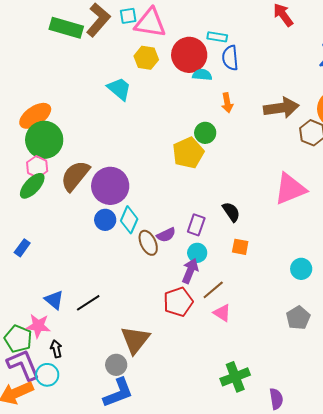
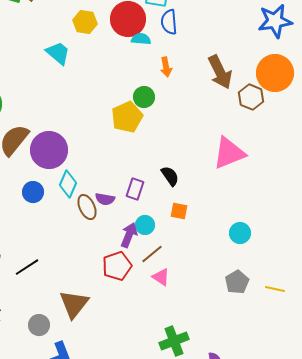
brown arrow: (281, 108) -> (220, 72), turned 72
blue circle: (105, 220) -> (33, 192), moved
purple semicircle: (166, 235) -> (105, 199), turned 36
cyan circle: (197, 253) -> (145, 225), moved
gray circle: (116, 365) -> (39, 325), moved

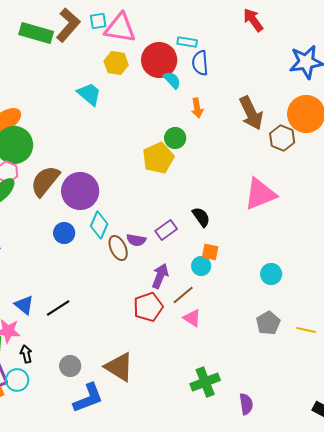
cyan semicircle: (141, 39) -> (172, 80), turned 42
purple rectangle: (135, 189) -> (166, 230), turned 35
cyan circle: (145, 225) -> (201, 266), moved
brown triangle: (74, 304) -> (119, 367), moved, turned -36

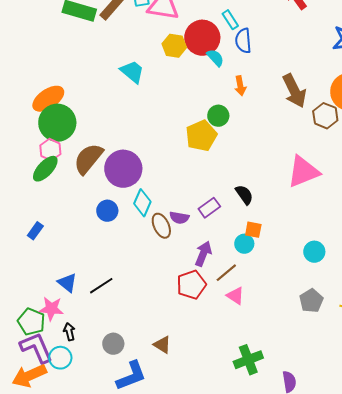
cyan rectangle: (187, 42) -> (230, 20), turned 48
yellow hexagon: (116, 63) -> (174, 46), moved
brown triangle: (119, 367) -> (162, 345), size x0.6

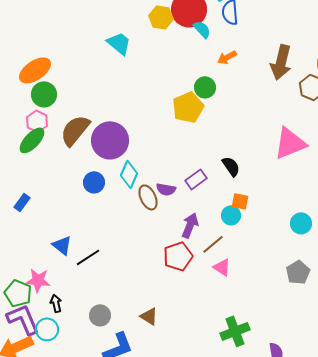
orange arrow: (240, 86) -> (227, 57), turned 72
brown arrow: (294, 91) -> (281, 62), turned 40
green circle: (57, 123) -> (44, 94), size x0.7
blue triangle: (67, 283) -> (62, 245), moved

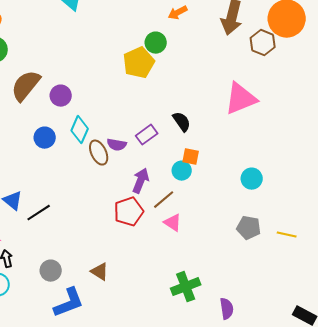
purple circle: (110, 140) -> (61, 96), size x0.6
gray pentagon: (298, 272) -> (249, 228), turned -30

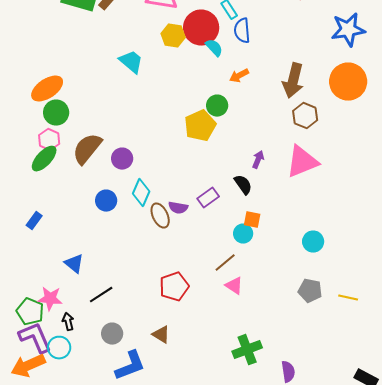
brown hexagon: (263, 43) -> (305, 116), moved
purple arrow: (141, 181) -> (258, 160), moved, size x0.7
red pentagon: (129, 212) -> (174, 287), moved
black line: (39, 213) -> (101, 295), moved

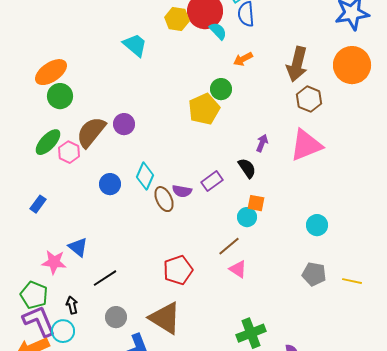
pink hexagon: (49, 140) -> (69, 152), moved
purple circle: (122, 159) -> (124, 124), moved
pink star: (50, 299) -> (54, 262), moved
brown triangle: (161, 335) -> (165, 318), size x1.8

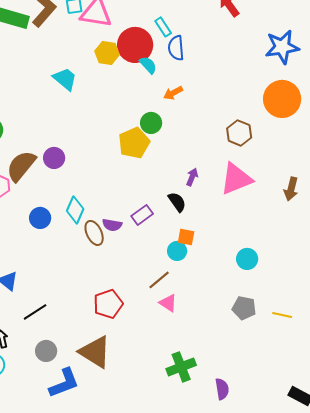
brown arrow: (297, 64) -> (291, 189), moved, size x0.7

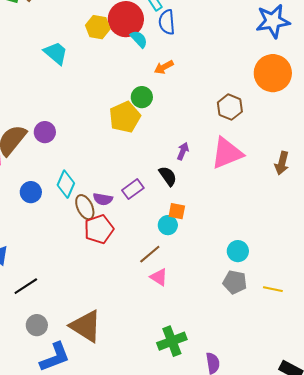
cyan circle: (247, 259) -> (238, 251), moved
red pentagon: (108, 304) -> (99, 229), moved

